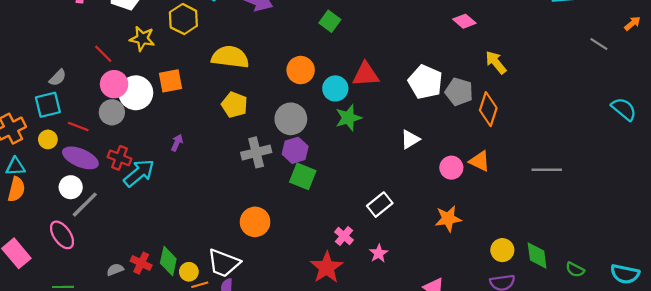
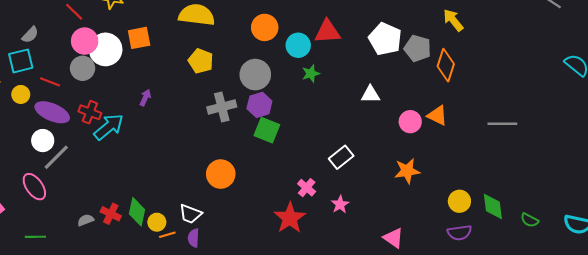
green star: (348, 118) -> (311, 74), size x0.7
white triangle: (410, 139) -> (370, 94), turned 30
white trapezoid: (224, 263) -> (190, 214), size x0.7

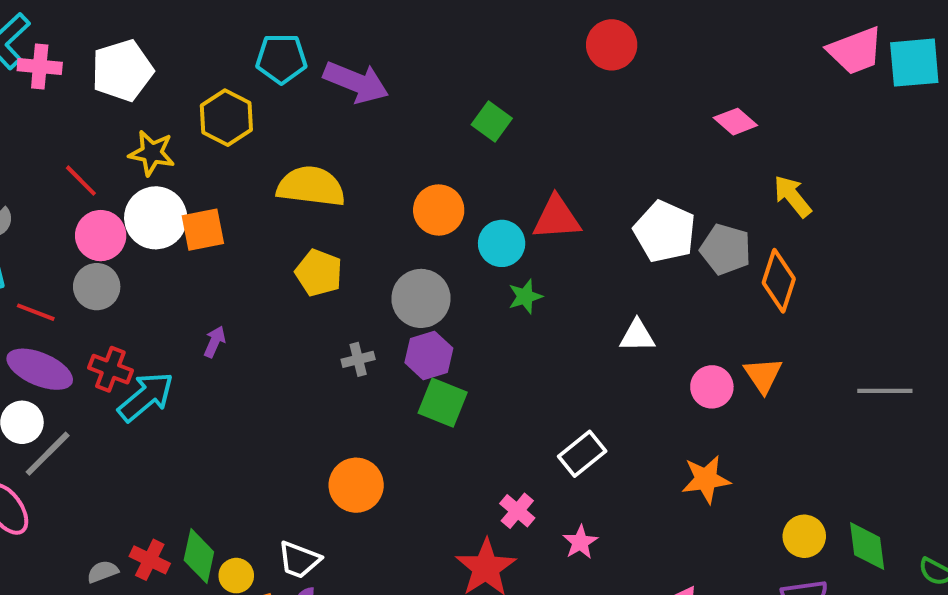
white circle: (106, 49) -> (156, 218), moved
gray cross: (222, 107) -> (358, 359), size x0.6
orange triangle: (437, 115) -> (763, 375), turned 30

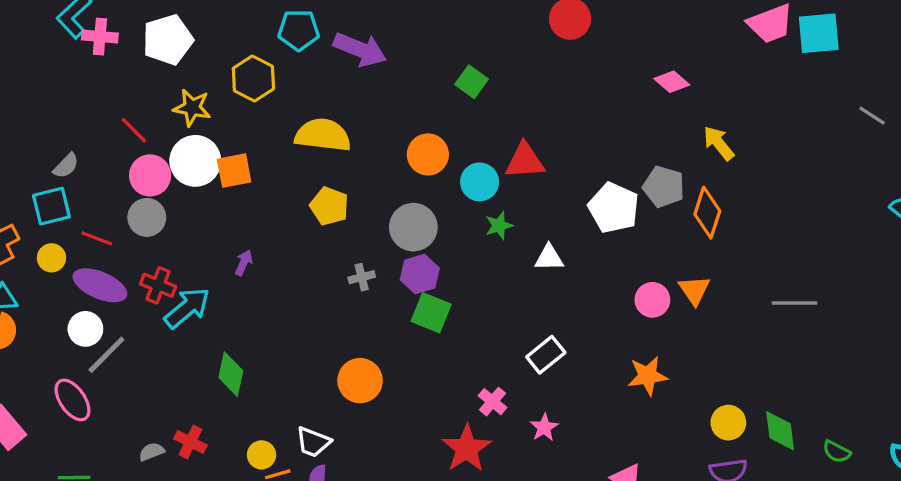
white pentagon: (665, 232) -> (614, 208), moved
white triangle: (637, 336) -> (549, 258), moved
green diamond: (199, 556) -> (231, 374), moved

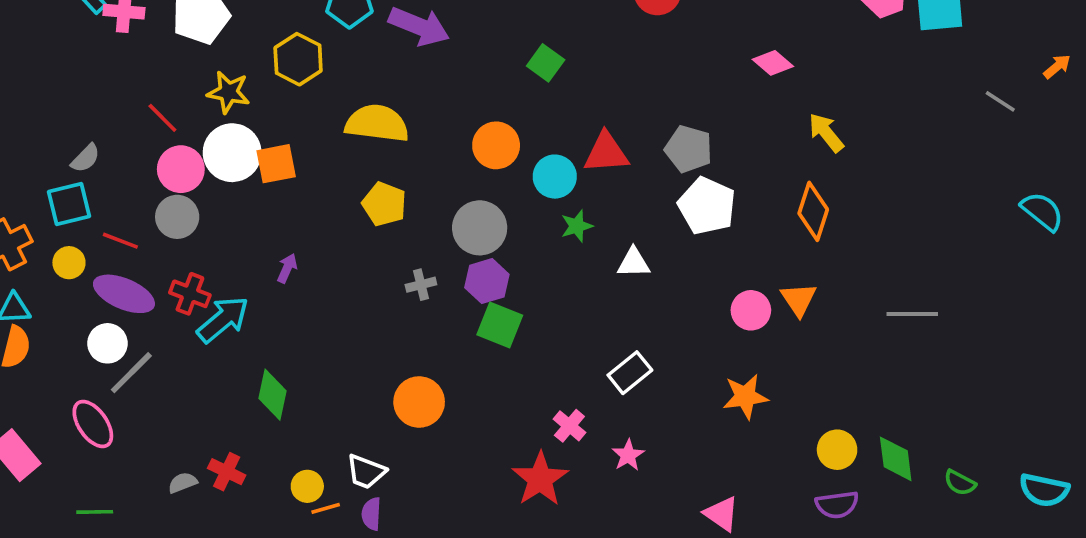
gray pentagon: (664, 187) -> (689, 149), moved

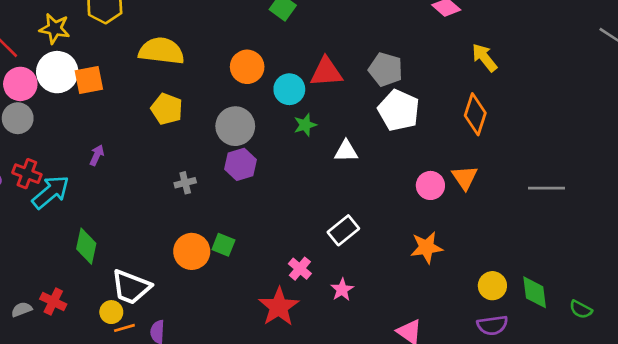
gray cross: (421, 285) -> (185, 183), moved
green square: (500, 325) -> (223, 245), moved, size x0.7
white trapezoid: (366, 472) -> (131, 287), moved, size x1.4

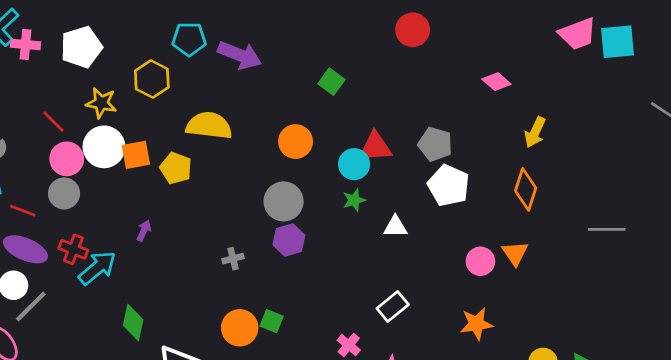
yellow arrow: (484, 58) -> (535, 132), turned -116
cyan circle: (289, 89) -> (354, 164), moved
yellow pentagon: (167, 109) -> (176, 168), moved
gray line: (546, 188) -> (607, 229), moved

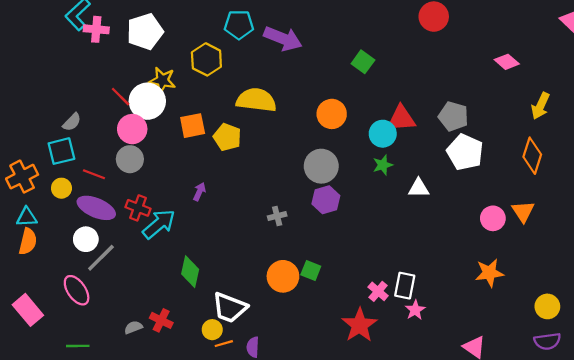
white circle: (104, 147) -> (147, 101), moved
white rectangle: (393, 307) -> (405, 286), moved, turned -40

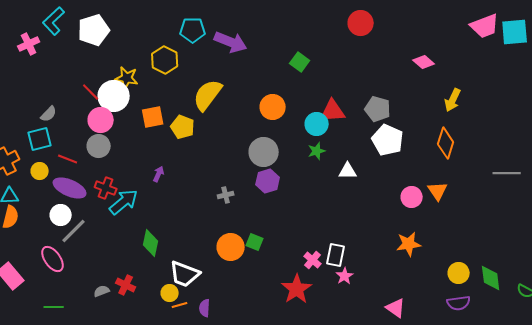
pink cross: (96, 29) -> (29, 44), moved, turned -30
white pentagon: (145, 32) -> (94, 30), moved
yellow semicircle: (256, 100) -> (208, 95), turned -60

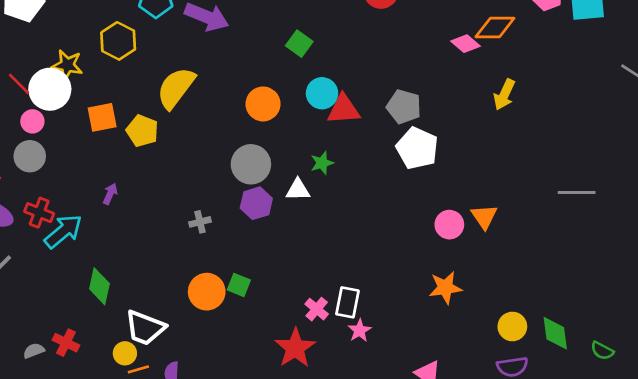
pink circle: (101, 120) -> (32, 121), size x0.7
cyan circle: (317, 124) -> (322, 93), moved
orange diamond: (446, 143) -> (495, 28), moved, turned 72
white triangle: (348, 171) -> (298, 190), moved

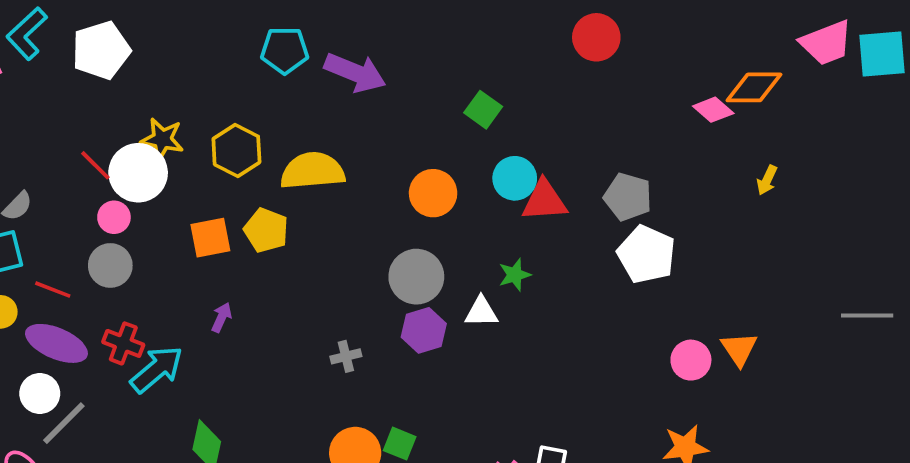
yellow hexagon: (118, 41) -> (236, 150), moved
yellow semicircle: (176, 88) -> (312, 171), turned 48
yellow arrow: (504, 95) -> (767, 180), size x0.7
orange square: (102, 117) -> (210, 238), moved

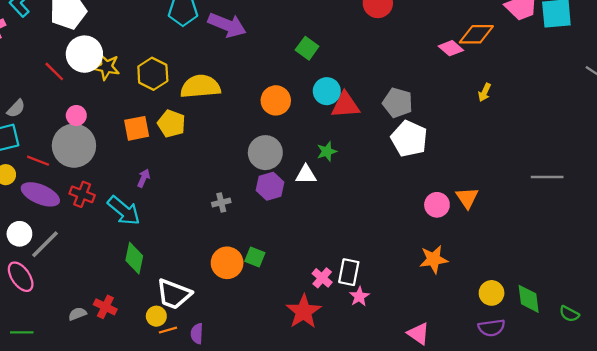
red line: (95, 165) -> (54, 71), moved
white circle: (138, 173) -> (84, 54), moved
gray circle: (110, 265) -> (74, 146), size x1.6
cyan arrow: (157, 369) -> (124, 211), moved, turned 80
white circle: (40, 393) -> (19, 234), moved

